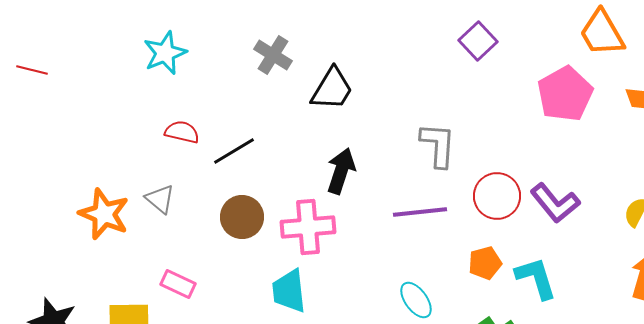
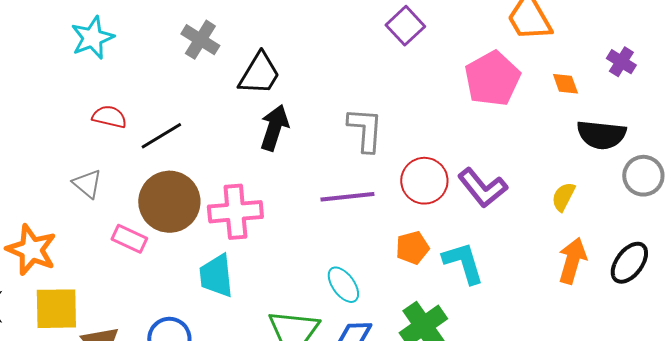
black arrow: (341, 171) -> (274, 128), moved
orange star: (104, 214) -> (31, 250), moved
brown circle: (242, 217) -> (169, 202), size x1.4
pink rectangle: (178, 284) -> (129, 239), moved

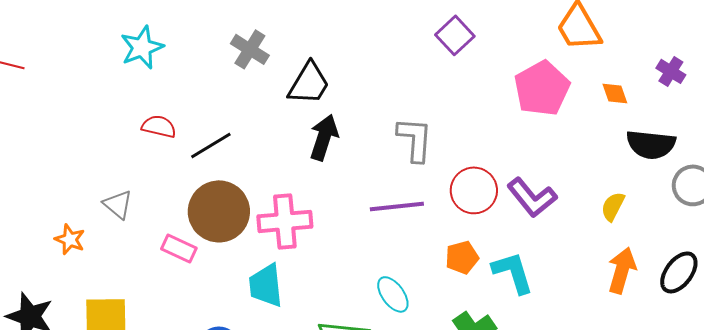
gray triangle: (87, 184) -> (118, 204), moved
orange star: (31, 250) -> (70, 239), moved, size x0.6

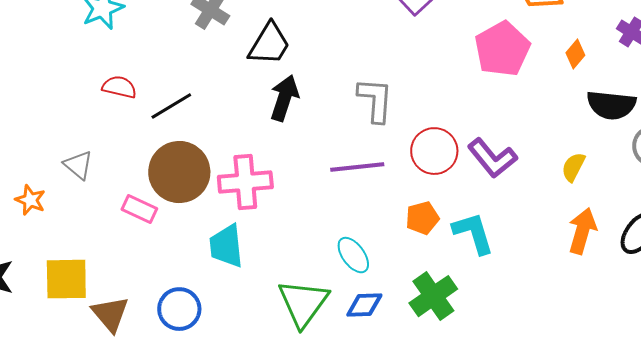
orange diamond: (615, 93) -> (575, 54), turned 60

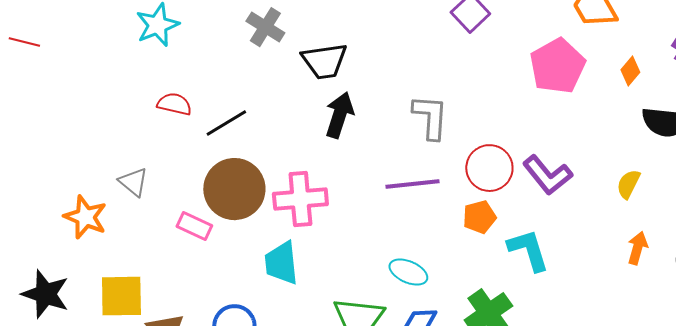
black trapezoid: (269, 44) -> (324, 61), turned 51
orange star: (30, 200) -> (85, 217), size x1.4
orange pentagon: (422, 218) -> (479, 217), moved
orange arrow: (582, 231) -> (637, 248), size x0.7
cyan ellipse: (353, 255) -> (408, 272), turned -30

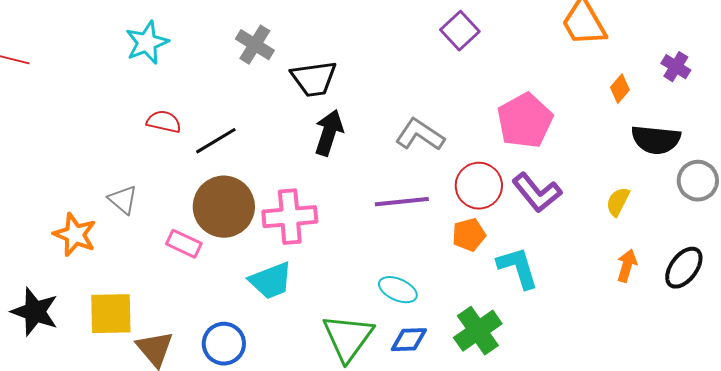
pink pentagon: (557, 66) -> (525, 121), moved
gray L-shape: (430, 117) -> (420, 135), turned -60
cyan trapezoid: (281, 263) -> (271, 281), turned -105

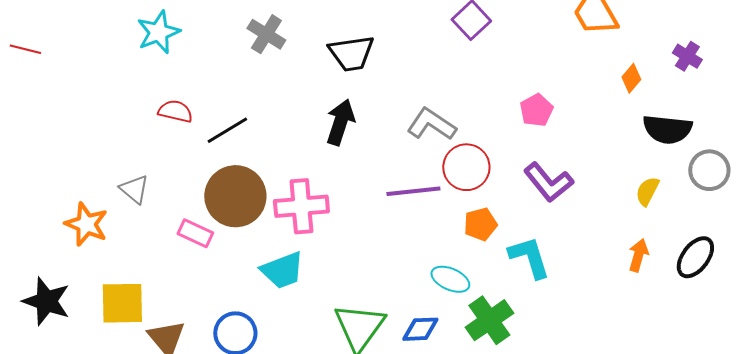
black trapezoid: (314, 79) -> (351, 53), moved
pink pentagon: (525, 121) -> (536, 110), size x0.6
red circle: (479, 186) -> (466, 167), moved
yellow semicircle: (618, 202) -> (647, 191), moved
cyan ellipse: (398, 290) -> (450, 279), moved

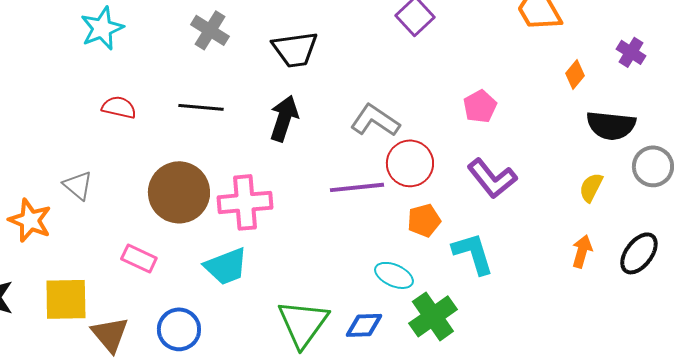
black line: (227, 130) -> (201, 107), moved, turned 36
pink rectangle: (195, 233) -> (139, 258), moved

